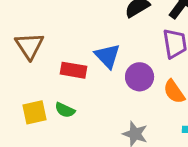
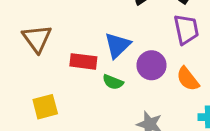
blue triangle: (107, 56) -> (117, 45), turned 32
green semicircle: (65, 110) -> (113, 82), moved

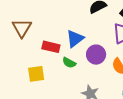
yellow square: (45, 107) -> (36, 74), moved

